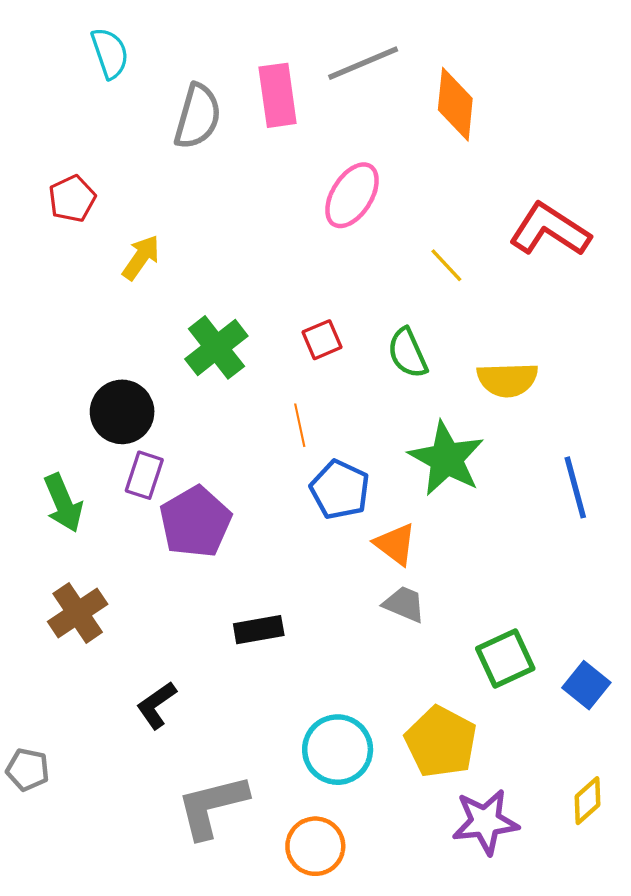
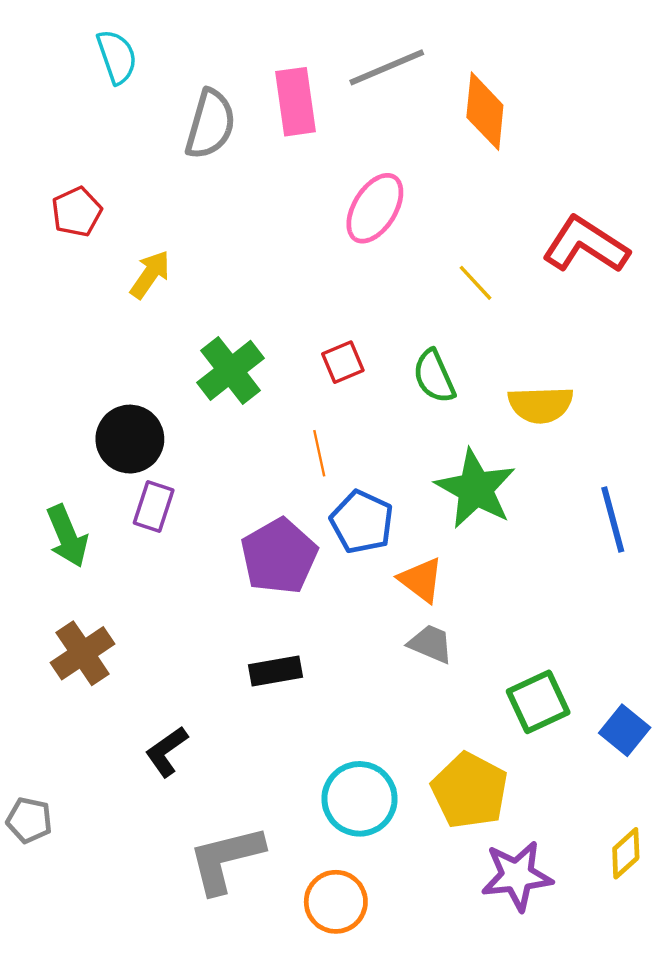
purple pentagon: (195, 522) -> (279, 556), moved

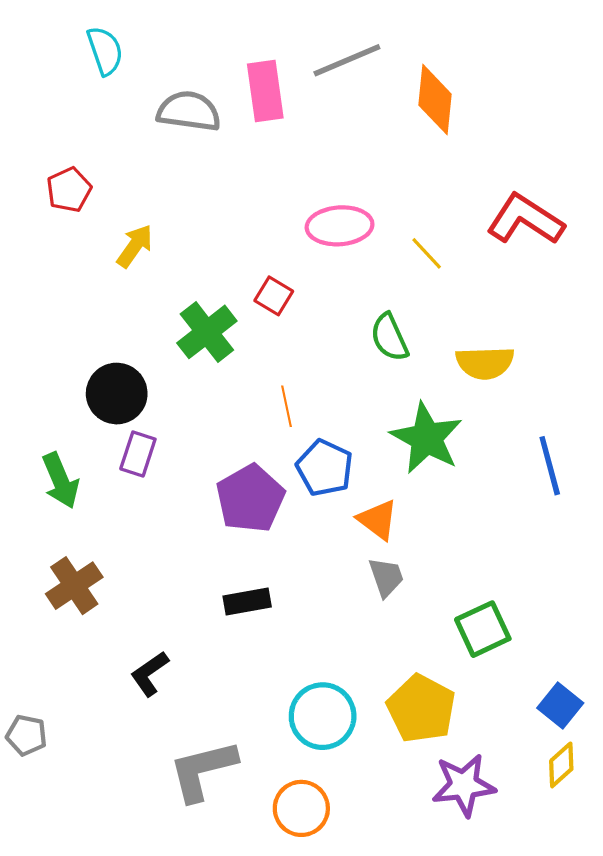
gray semicircle: (210, 124) -> (189, 111), turned -98
pink ellipse: (375, 208) -> (340, 226), moved, turned 54
red square: (343, 362) -> (274, 296), moved, turned -36
gray trapezoid: (431, 644) -> (386, 577), turned 48
blue square: (625, 730) -> (560, 706), moved

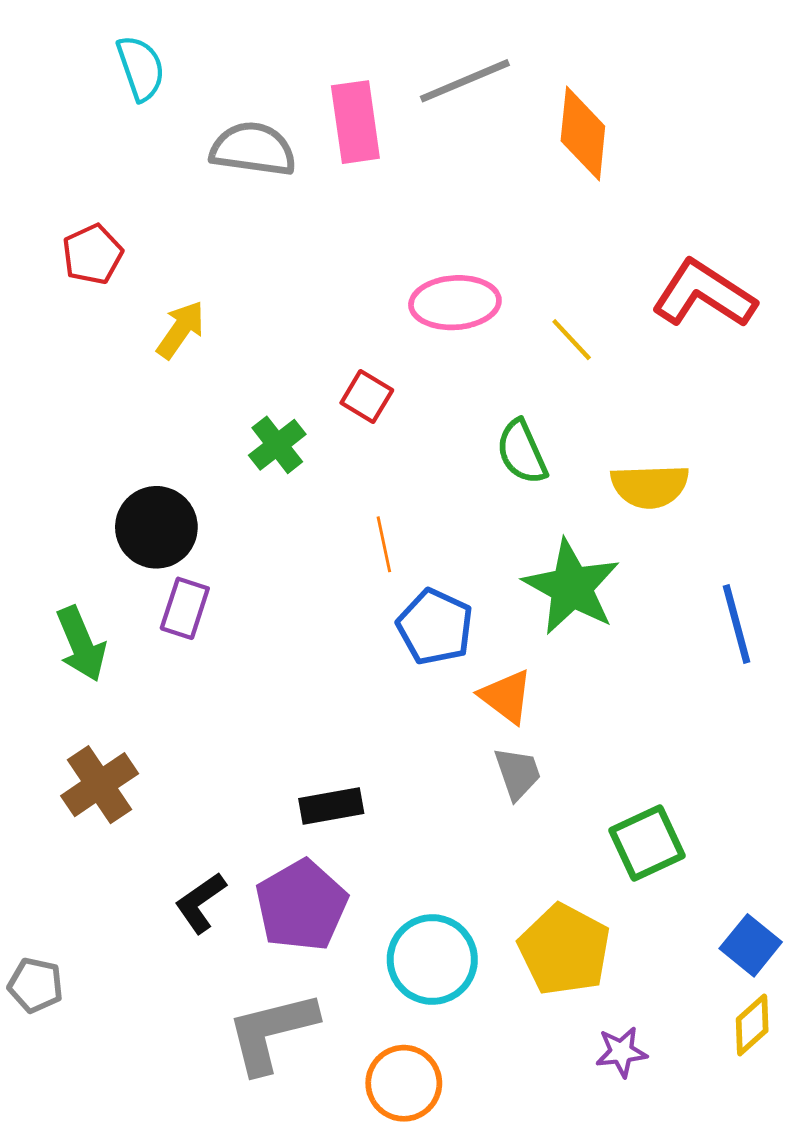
green cross: (207, 332) -> (277, 445), size x0.7
purple pentagon: (250, 499) -> (301, 905), moved
purple star: (464, 785) -> (621, 1052), size x0.6

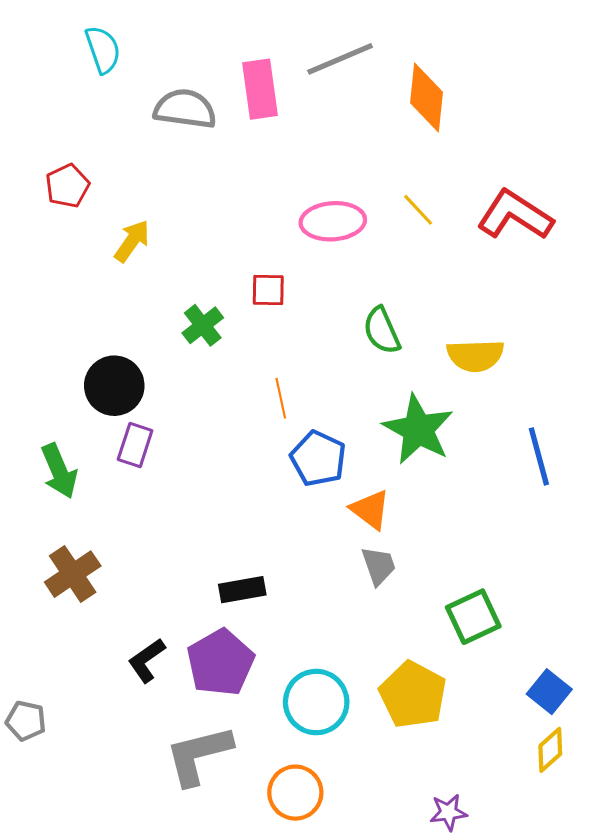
yellow line: (572, 340) -> (418, 210), moved
red square: (367, 396) -> (268, 290), turned -30
purple star: (621, 1052) -> (448, 812), moved

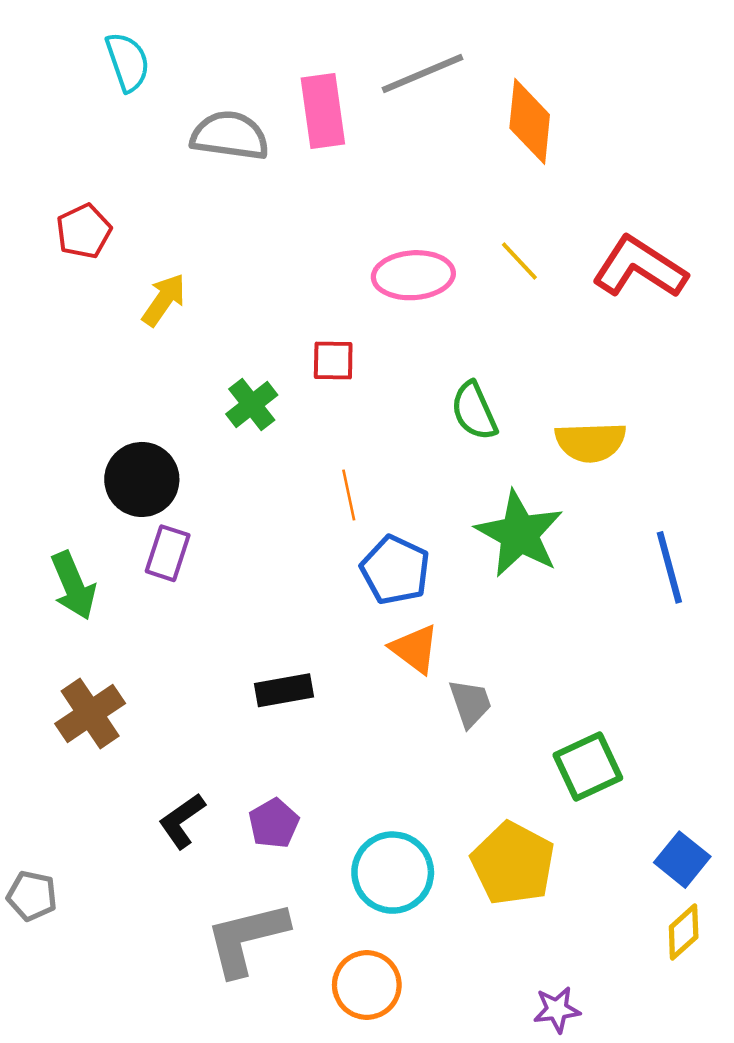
orange triangle: (370, 510) -> (415, 649), moved
black rectangle: (242, 590) -> (284, 690), moved
purple pentagon: (220, 662) -> (274, 823), size x0.6

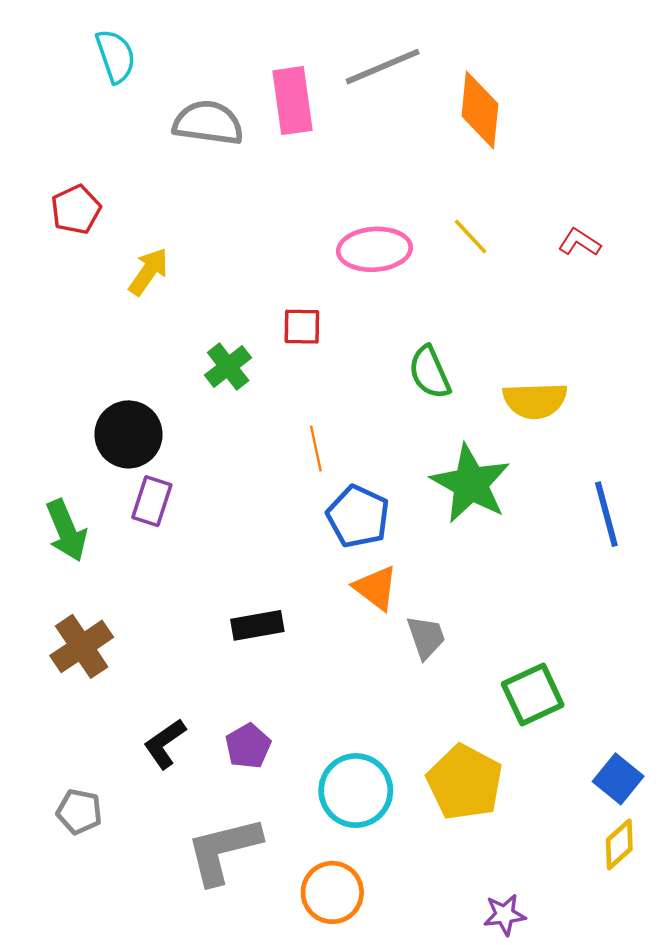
red L-shape: (640, 267) -> (579, 242), size x0.5
gray pentagon: (32, 896) -> (79, 812), moved

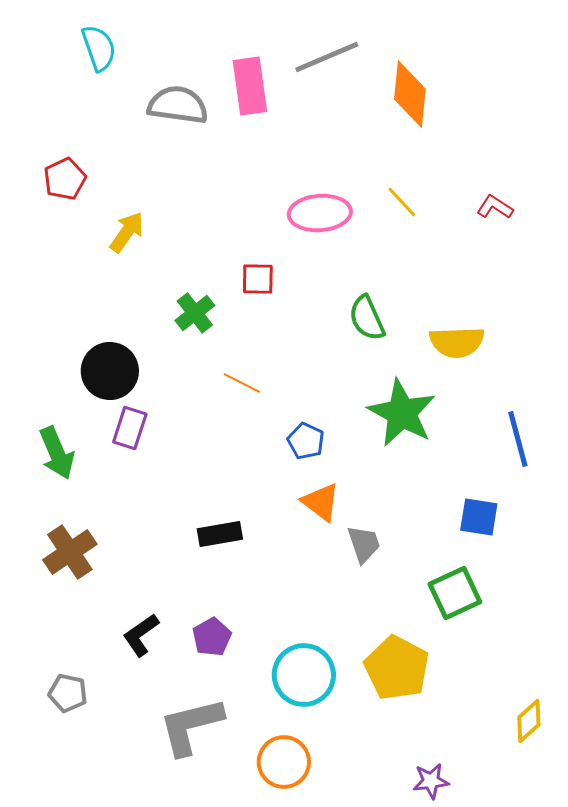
orange line: (316, 448) -> (242, 383), moved, turned -51
blue pentagon: (358, 516) -> (306, 441), size x0.7
blue square: (618, 779) -> (479, 517), moved, turned -30

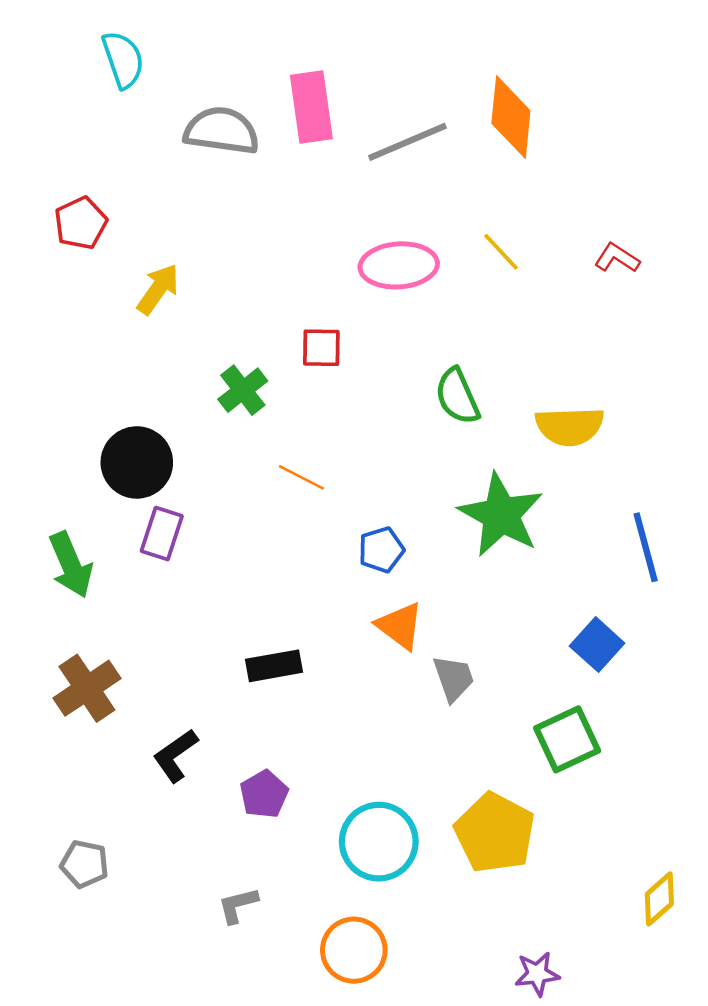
gray line: (327, 57) -> (407, 142), moved
blue pentagon: (306, 441) -> (381, 550), turned 30
blue square: (479, 517) -> (597, 645), turned 33
black L-shape: (141, 635) -> (175, 756), moved
gray L-shape: (191, 726) -> (238, 905), size x0.5

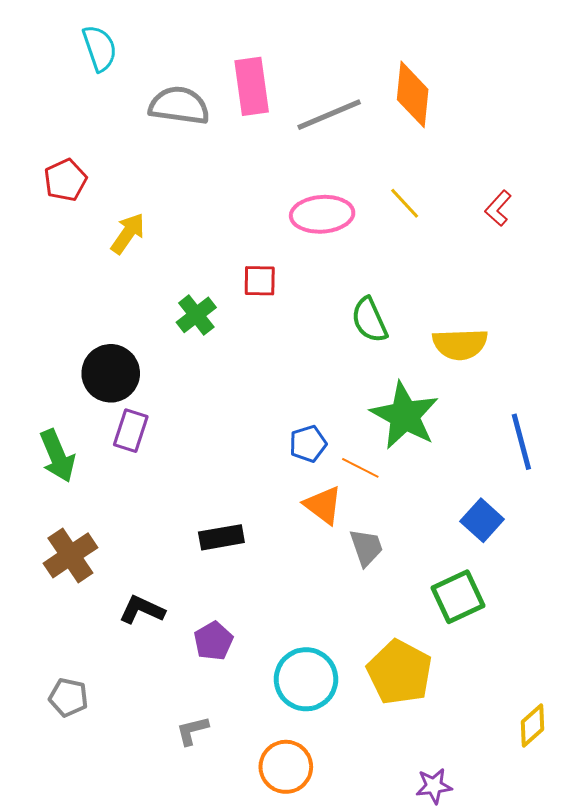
red L-shape: (617, 258) -> (498, 208), turned -81
orange line: (301, 477) -> (360, 468), moved
black L-shape: (175, 756) -> (142, 610), turned 60

